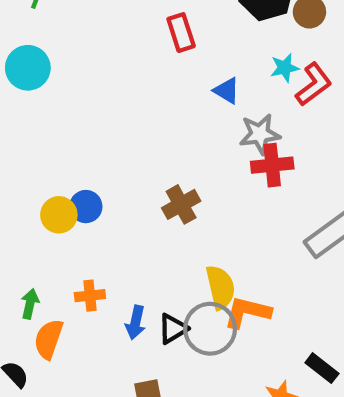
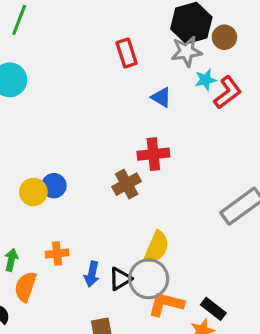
gray star: (260, 134) -> (187, 51), moved
red cross: (272, 165) -> (153, 154), moved
yellow semicircle: (220, 287) -> (157, 247), turned 36
orange L-shape: (247, 312) -> (166, 304), moved
black rectangle: (322, 368) -> (213, 309), moved

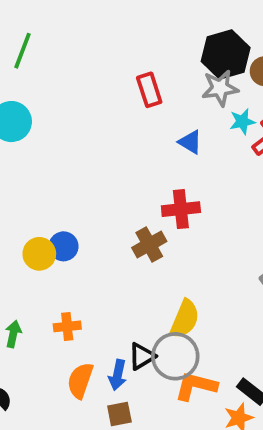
blue arrow: (92, 274) -> (118, 375), moved
orange semicircle: (25, 287) -> (80, 381), moved

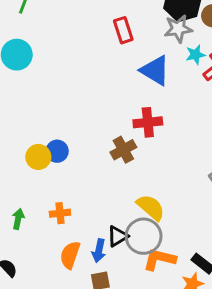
blue triangle: (190, 142) -> (155, 70), size x1.6
yellow semicircle: (185, 319) -> (151, 207), turned -72

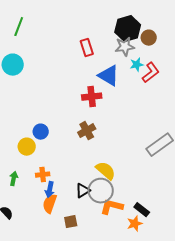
red cross: (148, 122) -> (92, 97), moved
yellow circle: (38, 157) -> (27, 147), moved
blue arrow: (99, 251) -> (50, 190), moved

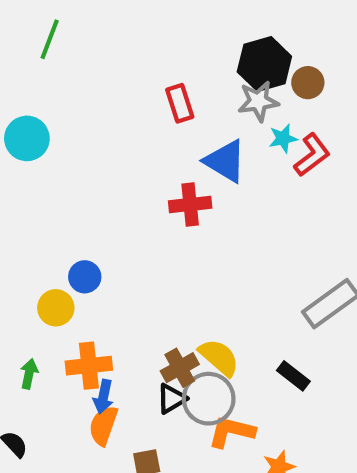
green line: (19, 27) -> (50, 39), moved
brown cross: (87, 131) -> (180, 368), moved
orange cross: (43, 175) -> (89, 366), size x1.5
black rectangle: (142, 210) -> (293, 376), moved

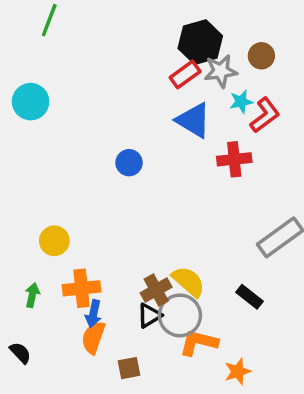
black hexagon: (264, 64) -> (200, 42), moved
red rectangle: (180, 103) -> (185, 74), moved, turned 72
red cross: (190, 205) -> (234, 159), moved
blue circle: (85, 277) -> (129, 163), moved

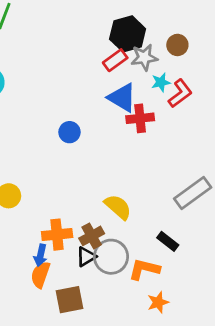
red cross: (234, 159) -> (140, 118), moved
yellow semicircle: (188, 282) -> (118, 207), moved
orange cross: (81, 288) -> (57, 235), moved
orange L-shape: (199, 343) -> (144, 269), moved
brown square: (129, 368) -> (69, 300), size x1.5

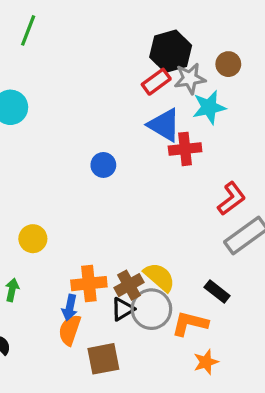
cyan star: (161, 82) -> (209, 107), size x1.5
red L-shape: (180, 93) -> (231, 199), moved
yellow semicircle: (118, 207) -> (159, 277), moved

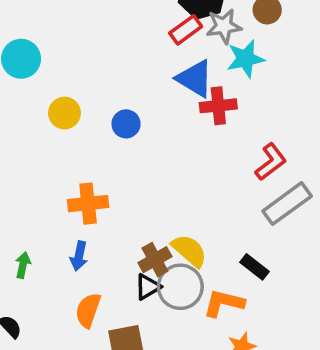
yellow circle: (33, 239) -> (64, 113), moved
orange cross: (89, 284) -> (88, 204), moved
blue arrow: (70, 308) -> (79, 256), moved

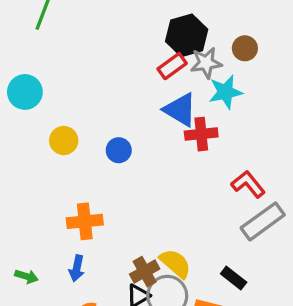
red L-shape: (271, 162) -> (248, 184), turned -92
green arrow: (23, 265) -> (27, 276), turned 95

